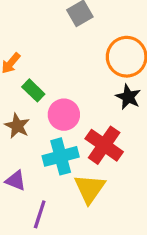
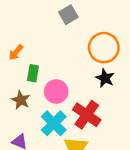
green rectangle: (33, 90) -> (33, 73), turned 56
cyan cross: (61, 156) -> (54, 123), turned -30

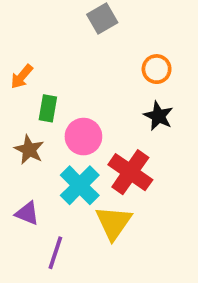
orange circle: (104, 48) -> (157, 69), size x0.6

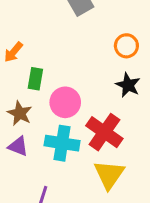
cyan cross: (80, 185) -> (62, 143), turned -36
purple triangle: (27, 213) -> (18, 146), moved
yellow triangle: (113, 223) -> (109, 175), moved

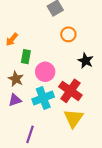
orange circle: (126, 46) -> (68, 34), moved
cyan cross: (62, 143) -> (43, 98), turned -30
purple triangle: (18, 146) -> (15, 100), turned -40

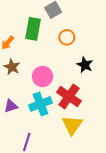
green rectangle: (26, 57) -> (33, 29), moved, size x1.5
brown star: (16, 79) -> (12, 67), moved

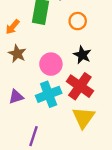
black star: (85, 65) -> (82, 55), moved

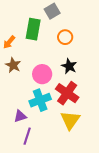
purple triangle: (16, 97) -> (20, 116), moved

